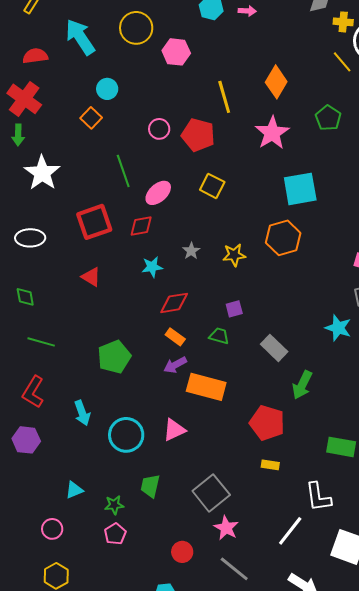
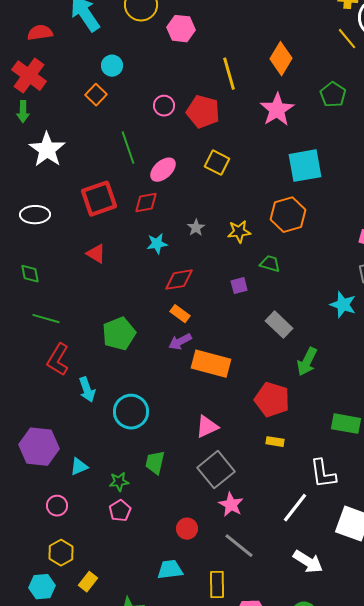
green trapezoid: (219, 336) -> (270, 264), moved
red L-shape: (33, 392) -> (58, 360), moved
pink triangle: (174, 430) -> (207, 427), moved
purple hexagon: (26, 440) -> (39, 447), moved, size x1.4

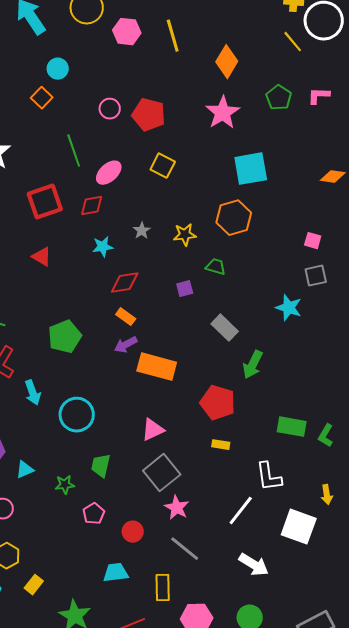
yellow line: (229, 74) -> (173, 36), moved
pink pentagon: (120, 511) -> (94, 514), moved

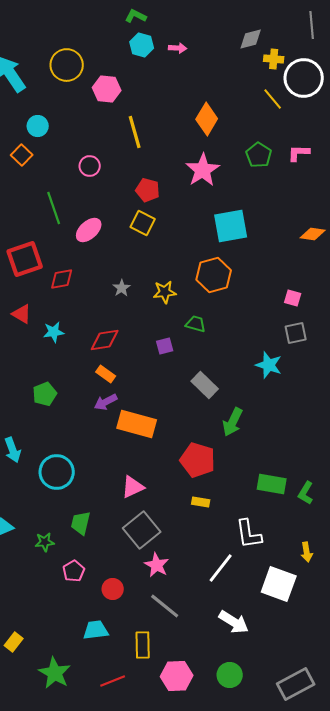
yellow line: (173, 36) -> (135, 132), moved
red pentagon: (149, 115) -> (148, 190), moved, size x0.7
red diamond: (92, 206) -> (62, 279), moved
cyan star: (103, 247) -> (54, 332), moved
green pentagon: (65, 337) -> (45, 394), size x0.7

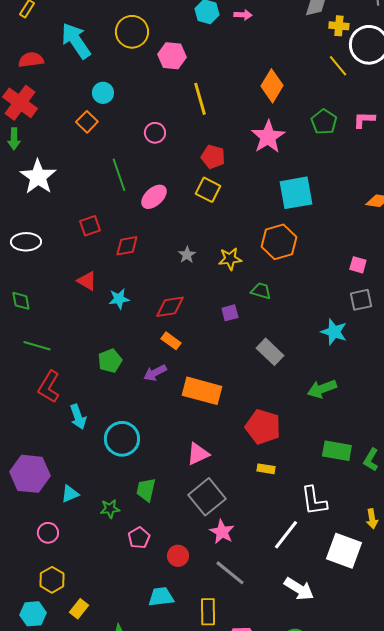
red square: (25, 259) -> (90, 226), size x0.6
purple arrow: (106, 402) -> (155, 373), moved
green arrow: (233, 422) -> (322, 389), moved, turned 44

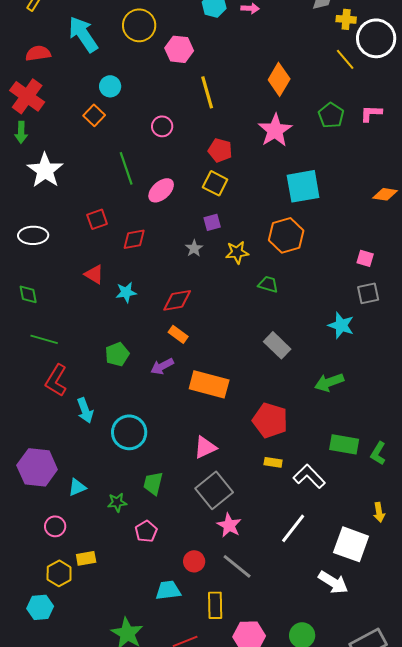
purple square: (230, 313) -> (212, 222), moved
white L-shape: (314, 501) -> (309, 476), moved, turned 144
red circle: (178, 556) -> (194, 561), moved
white arrow: (299, 589) -> (333, 582), moved
yellow rectangle: (79, 609) -> (86, 558), moved, turned 42

